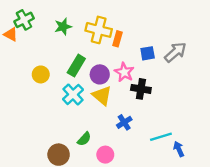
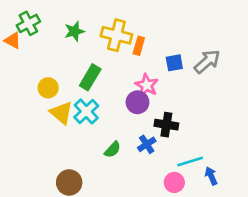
purple circle: (100, 74) -> (137, 102), moved
black cross: (141, 89) -> (166, 125), moved
yellow triangle: (102, 96) -> (61, 113), moved
green semicircle: (84, 139) -> (113, 150), moved
pink circle: (105, 155) -> (174, 182), moved

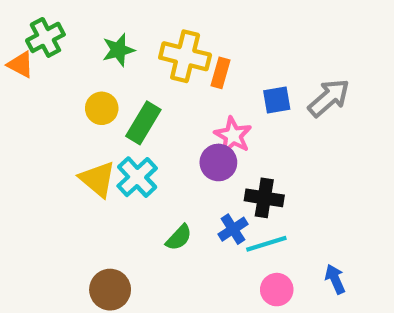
yellow circle: (48, 88) -> (102, 108), moved
cyan line: (190, 161) -> (266, 244), moved

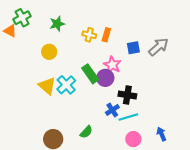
yellow cross: (185, 56) -> (89, 35), moved, size x0.6
green rectangle: (143, 123) -> (90, 74), moved, turned -66
green semicircle: (179, 237) -> (86, 132), moved

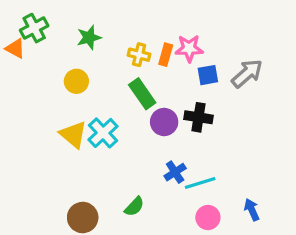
pink star: (112, 65) -> (189, 48), moved, turned -30
green rectangle: (90, 74) -> (142, 94), moved
black cross: (127, 95) -> (199, 117), moved

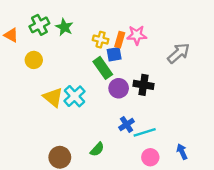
green cross: (34, 28) -> (39, 25), moved
green star: (89, 37) -> (64, 27), turned -30
blue square: (208, 75) -> (114, 54), moved
yellow circle: (76, 81) -> (34, 60), moved

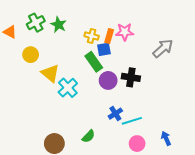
yellow triangle: (53, 97) -> (50, 73), moved

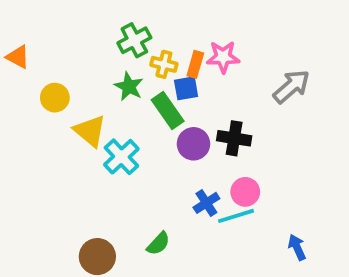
green cross: (36, 23) -> (134, 40), moved
green star: (58, 25) -> (129, 87), moved
pink circle: (137, 144) -> (245, 192), moved

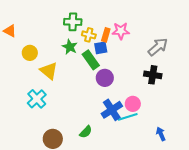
green cross: (134, 40) -> (73, 22), turned 30
black cross: (234, 138) -> (153, 75), moved
cyan cross: (121, 157) -> (37, 99), moved
blue cross: (206, 203) -> (112, 110), size x1.5

